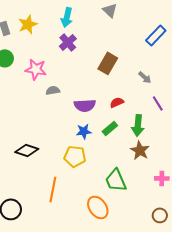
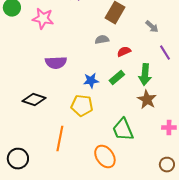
gray semicircle: (53, 90) -> (102, 40), moved
purple semicircle: (85, 105) -> (56, 63), moved

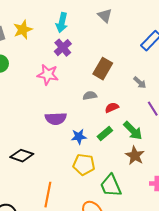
pink star: (43, 19) -> (48, 75), moved
purple semicircle: (56, 63) -> (56, 119), moved
green arrow: (145, 75) -> (133, 131), turned -50
yellow pentagon: (82, 106) -> (84, 165), moved

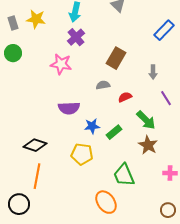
yellow star: (23, 30) -> (36, 19), turned 30
gray arrow: (140, 83) -> (153, 72), turned 48
green rectangle: (105, 134) -> (114, 132), moved
yellow pentagon: (84, 165) -> (82, 154), moved
orange line: (48, 195) -> (37, 176), moved

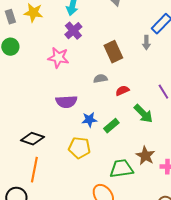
brown rectangle: (116, 58) -> (113, 52), turned -55
gray arrow: (153, 72) -> (146, 43), moved
brown star: (148, 145) -> (145, 156), moved
green trapezoid: (124, 175) -> (121, 169), turned 105

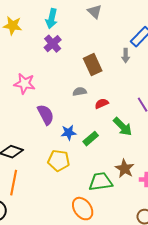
pink star: (58, 58) -> (25, 84), moved
purple semicircle: (66, 102) -> (46, 115), turned -115

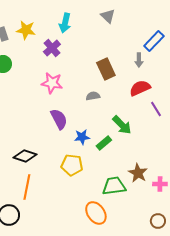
purple cross: (53, 44) -> (52, 48), moved
pink star: (25, 84) -> (52, 83), moved
red semicircle: (102, 104) -> (140, 88), moved, size x1.5
green arrow: (123, 127) -> (122, 125), moved

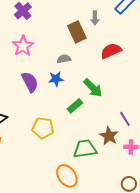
gray arrow: (139, 60) -> (95, 18), moved
pink star: (52, 83) -> (23, 46), turned 30
purple line: (156, 109) -> (125, 119), moved
blue star: (82, 137) -> (56, 79), moved

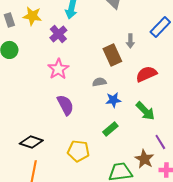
blue star: (56, 79) -> (113, 100), moved
green arrow: (93, 88) -> (145, 111), moved

